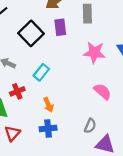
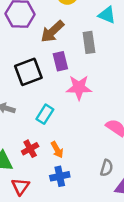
black square: (31, 33) -> (28, 72), turned 30
pink star: (94, 53) -> (79, 88), moved
red cross: (17, 91) -> (30, 149), moved

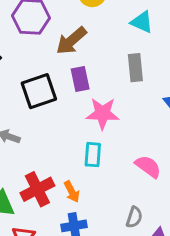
gray rectangle: (89, 42) -> (135, 68), moved
cyan rectangle: (45, 114) -> (93, 155), moved, turned -30
red cross: (30, 149) -> (37, 189), size x1.5

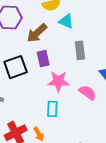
cyan triangle: (142, 22) -> (66, 21), moved
pink semicircle: (148, 167) -> (88, 93), moved

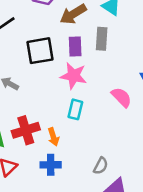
gray rectangle: (80, 50) -> (102, 39), moved
pink star: (58, 81) -> (74, 76), moved

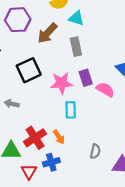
purple rectangle: (75, 46) -> (86, 78), moved
blue cross: (51, 165) -> (51, 162), moved
gray semicircle: (101, 166) -> (95, 151), moved

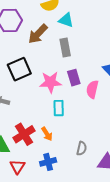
pink semicircle: (105, 90) -> (92, 89), turned -108
blue cross: (51, 162) -> (48, 162), moved

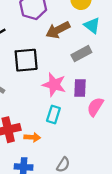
gray rectangle: (65, 48) -> (81, 54), turned 54
orange arrow: (47, 134) -> (32, 137), turned -72

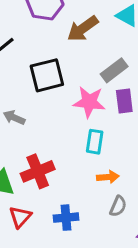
gray rectangle: (81, 54) -> (114, 70), moved
orange arrow: (32, 137) -> (108, 177), moved

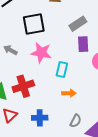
pink star: (89, 102) -> (41, 53), moved
gray semicircle: (118, 206) -> (76, 121), moved

